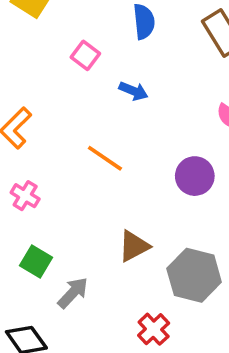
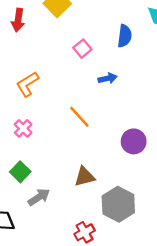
blue arrow: (134, 91) -> (108, 78), turned -48

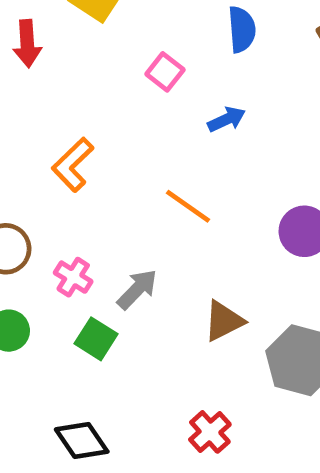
pink cross: (23, 128) -> (73, 277), moved
gray arrow: (39, 197) -> (137, 289), moved
red cross: (85, 232) -> (210, 432), moved

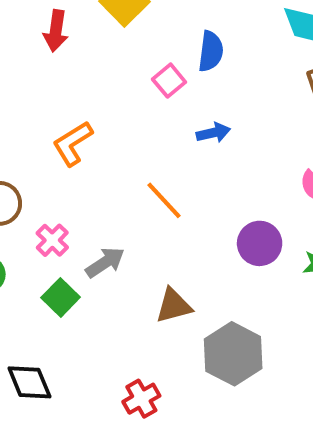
blue semicircle: (242, 29) -> (211, 51), moved

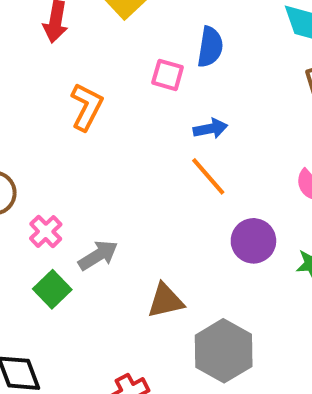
pink square: (169, 81) -> (168, 75), turned -36
orange L-shape: (73, 143) -> (87, 107), moved, turned 147
orange line: (164, 200) -> (208, 176), moved

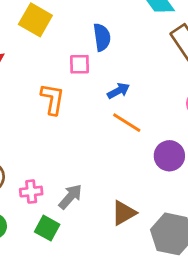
orange L-shape: (87, 107) -> (52, 99), moved
pink cross: (46, 231) -> (31, 192), turned -35

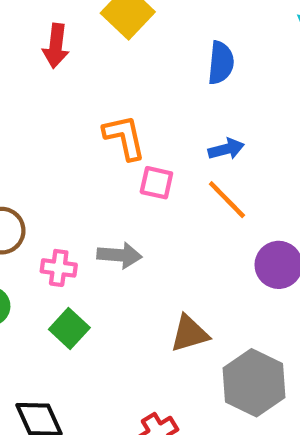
pink square: (80, 64) -> (156, 183), moved
orange L-shape: (52, 99) -> (124, 137), turned -36
gray arrow: (70, 197) -> (119, 255), moved, turned 40

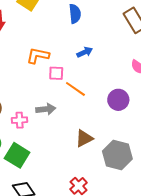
orange L-shape: (124, 137) -> (38, 56), turned -55
orange line: (227, 200) -> (75, 89), moved
green square: (69, 328) -> (17, 155), moved, size x1.4

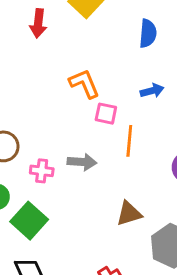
orange L-shape: (38, 56) -> (84, 84), turned 45
orange line: (75, 89) -> (129, 141), turned 50

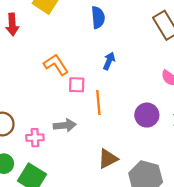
blue arrow: (152, 91) -> (109, 61), turned -42

